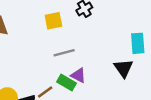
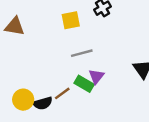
purple triangle: (78, 75) -> (96, 76), turned 42

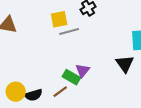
gray line: (82, 53) -> (69, 32), moved
brown line: (62, 93) -> (60, 92), moved

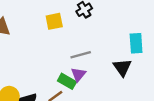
gray line: (69, 32) -> (81, 55), moved

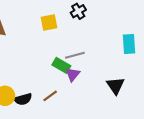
black triangle: (122, 67) -> (115, 86), moved
green rectangle: (67, 81) -> (61, 65), moved

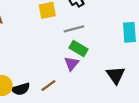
gray line: (75, 55) -> (74, 29), moved
green rectangle: (61, 65) -> (79, 49), moved

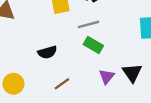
purple triangle: (72, 64) -> (107, 76), moved
black semicircle: (21, 89) -> (47, 52), moved

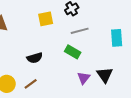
gray line: (89, 24) -> (80, 31), moved
brown line: (62, 84) -> (31, 84), moved

